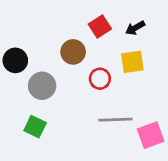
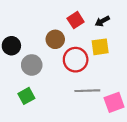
red circle: (100, 79) -> (76, 60), size x1.5
green square: (35, 127) -> (26, 96), turned 35

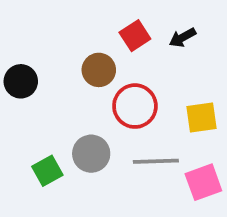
yellow square: (100, 47) -> (202, 117), moved
gray circle: (32, 65) -> (91, 154), moved

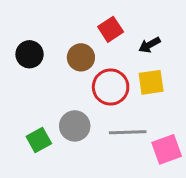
black arrow: (183, 38) -> (150, 45), moved
black circle: (21, 81) -> (30, 54), moved
yellow square: (202, 117) -> (151, 82), moved

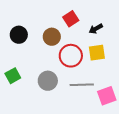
green square: (39, 140) -> (13, 76), moved

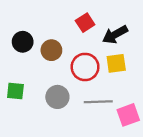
black arrow: (96, 29) -> (115, 35), size x1.5
brown circle: (52, 37) -> (51, 50), moved
green square: (13, 76) -> (15, 91), turned 35

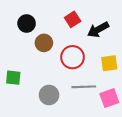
black circle: (23, 42) -> (27, 23), moved
yellow square: (116, 63) -> (109, 63), moved
gray circle: (57, 97) -> (49, 95), moved

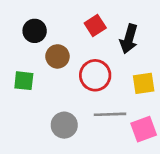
black arrow: (98, 30) -> (129, 39), turned -45
green square: (13, 78) -> (24, 81), moved

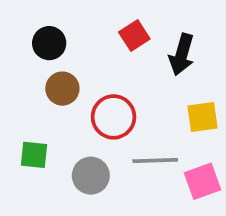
brown circle: (57, 56) -> (62, 89), moved
red circle: (95, 75) -> (114, 117), moved
green square: (24, 81) -> (34, 155), moved

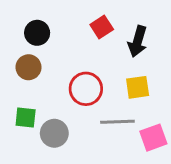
brown circle: (62, 89) -> (28, 67), moved
yellow square: (202, 117) -> (138, 87), moved
gray circle: (91, 176) -> (54, 133), moved

